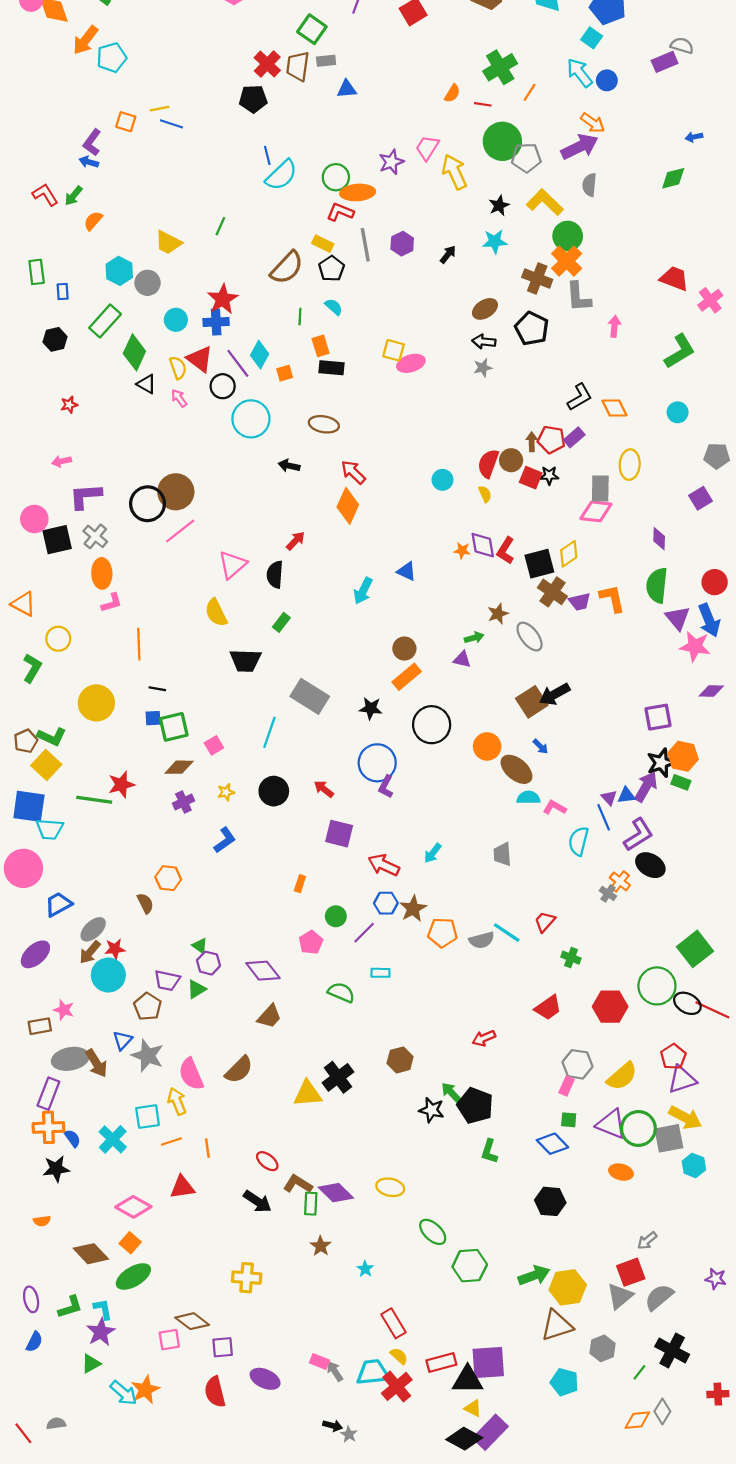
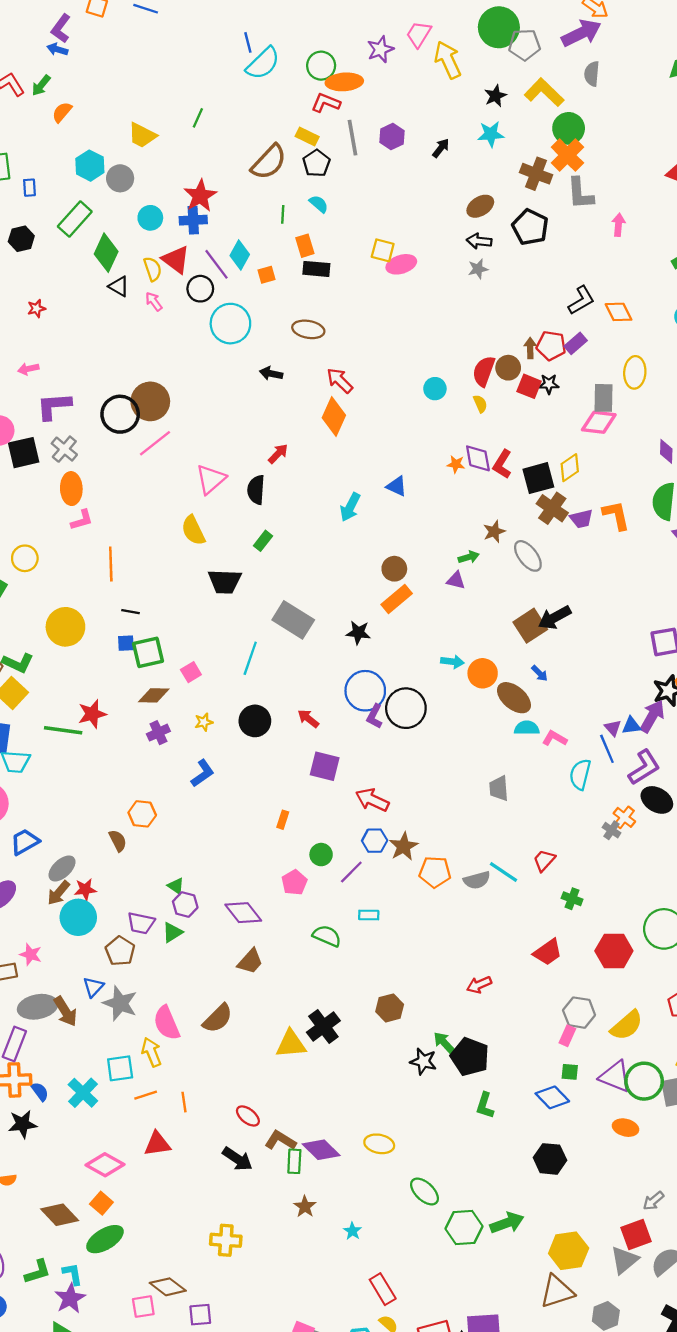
black circle: (432, 725) -> (406, 708), moved
cyan arrow: (433, 853) -> (452, 662), moved, turned -120
green arrow: (534, 1275) -> (507, 1223), moved

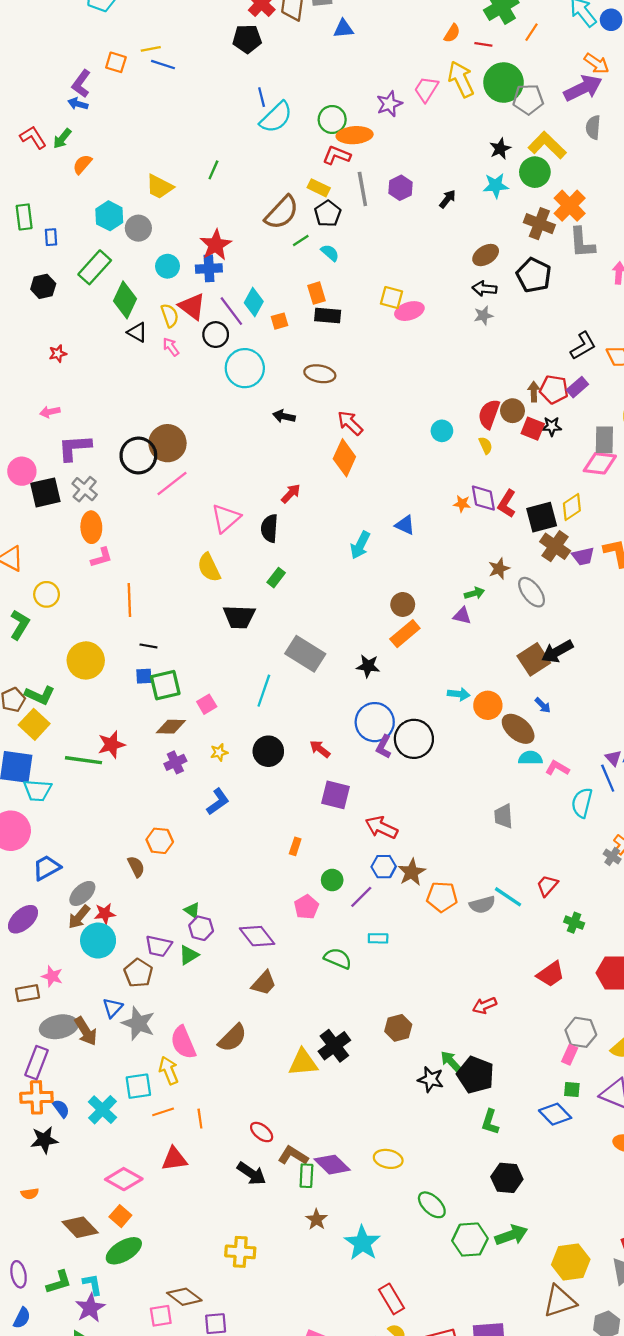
yellow arrow: (448, 60) -> (461, 79), moved
green circle: (569, 128) -> (535, 172), moved
green line: (283, 214) -> (301, 240), moved, turned 54
black hexagon: (550, 1159) -> (507, 1178), moved
cyan star: (352, 1231) -> (362, 1243), size x2.0

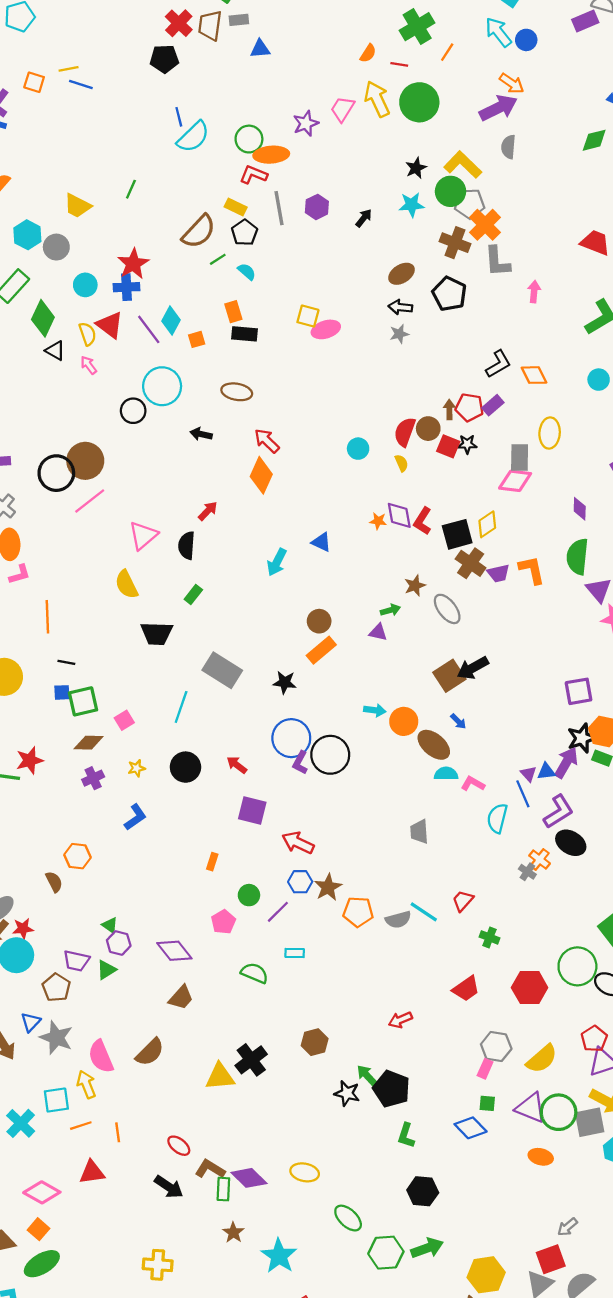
gray pentagon: (528, 99) -> (469, 204), moved
black circle: (216, 335) -> (133, 411), moved

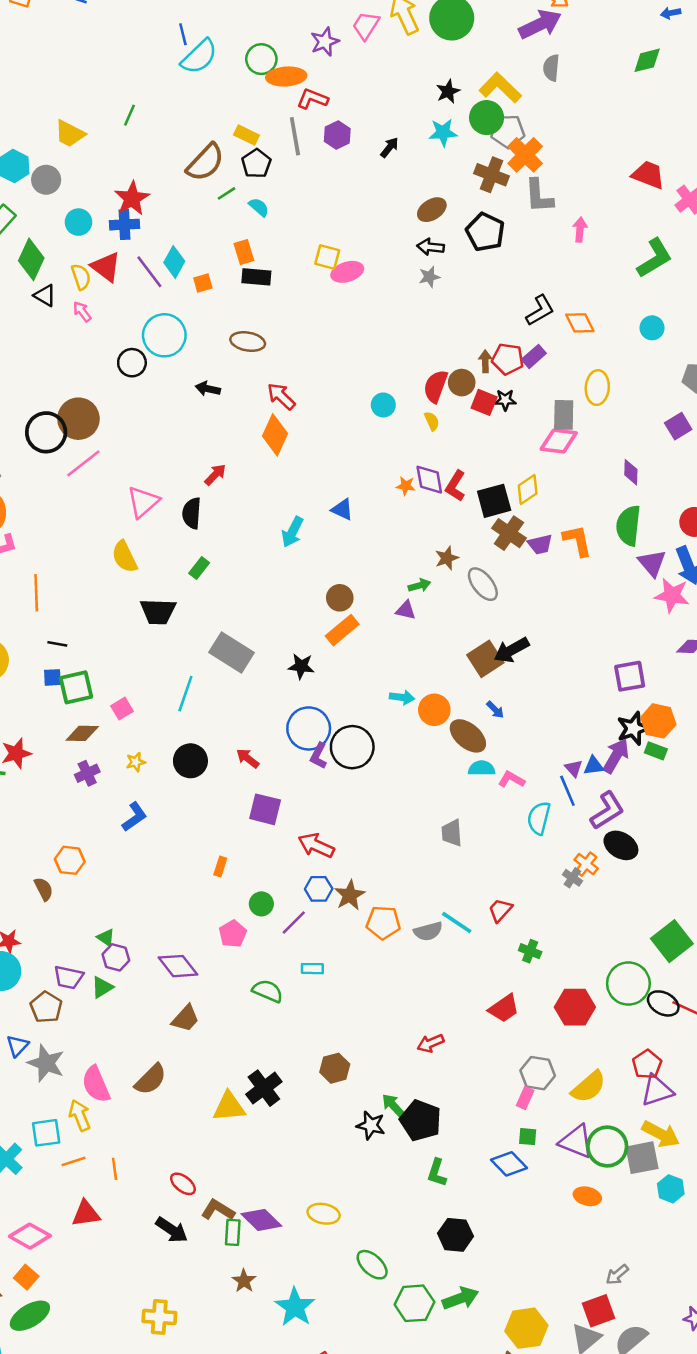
red L-shape: (253, 175) -> (312, 99), moved

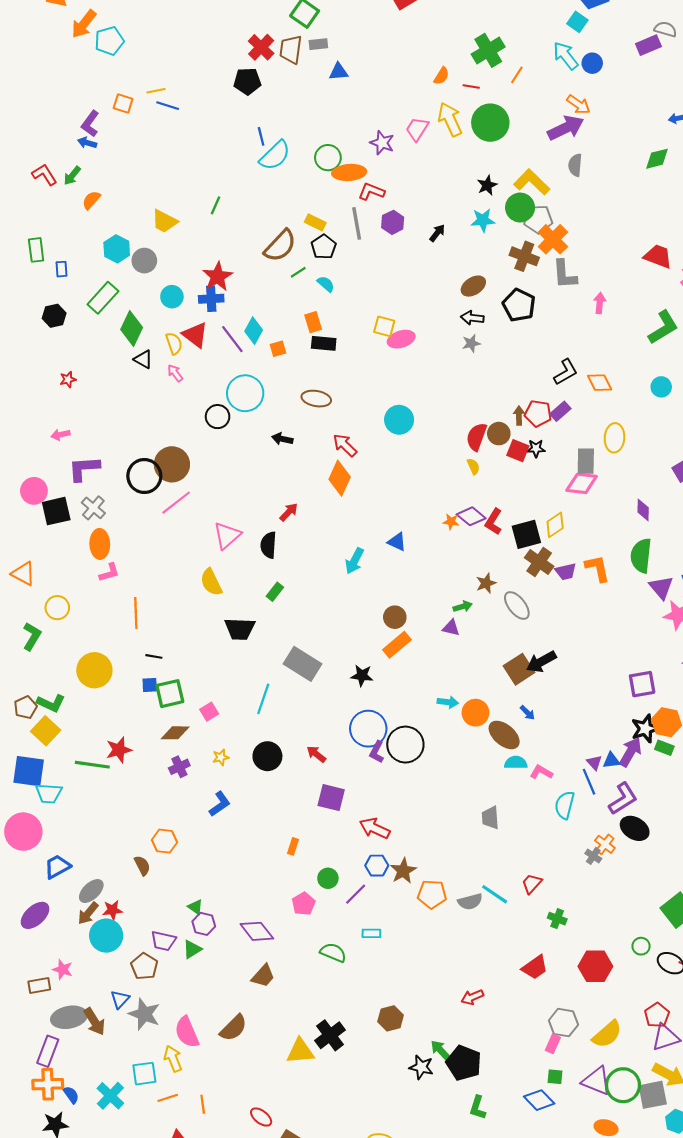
purple star: (325, 42) -> (382, 143), turned -30
cyan circle: (383, 405) -> (399, 420), moved, size x1.4
purple diamond: (429, 480) -> (471, 516), turned -40
green circle: (628, 984) -> (641, 946), size x0.5

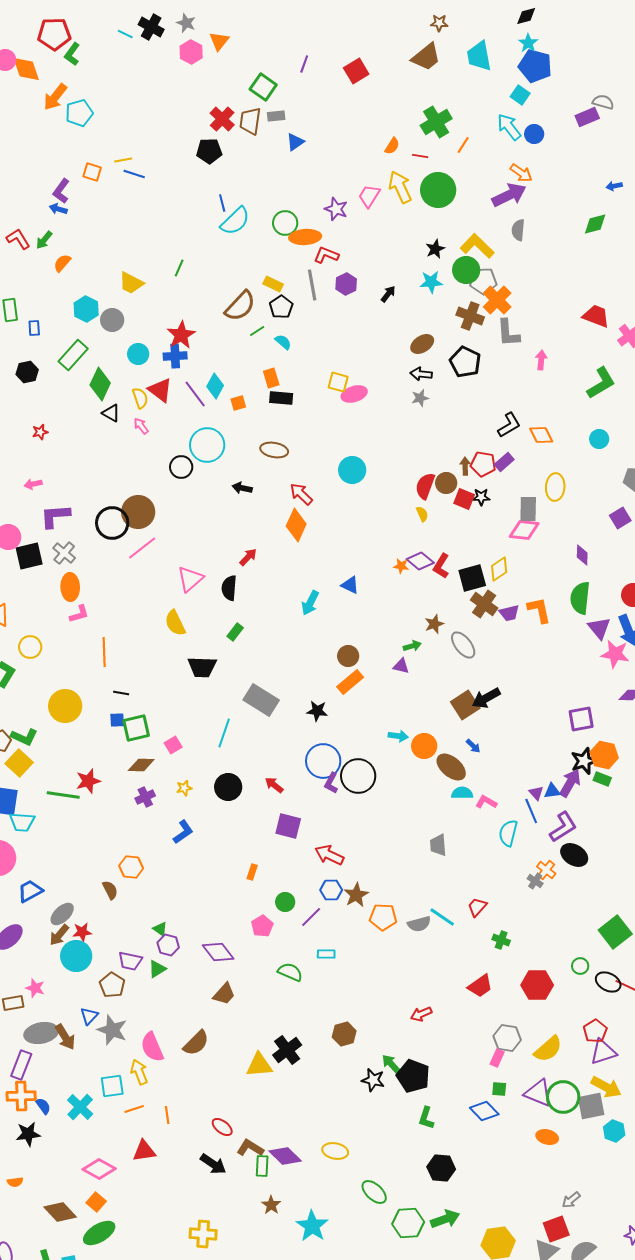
blue triangle: (339, 72) -> (295, 142), turned -30

